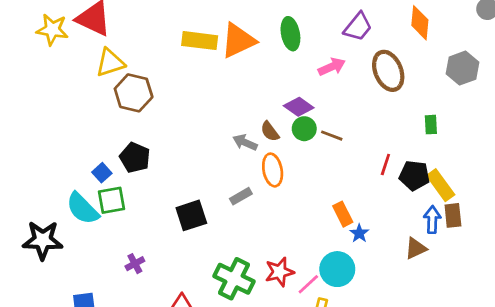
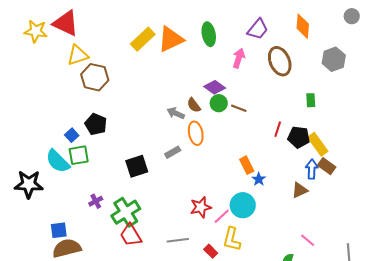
yellow rectangle: (200, 41) -> (143, 39), turned -50
pink arrow: (332, 67) -> (239, 58), turned -48
brown rectangle: (453, 215) -> (327, 166), turned -48
green cross: (234, 279) -> (126, 212), moved, turned 32

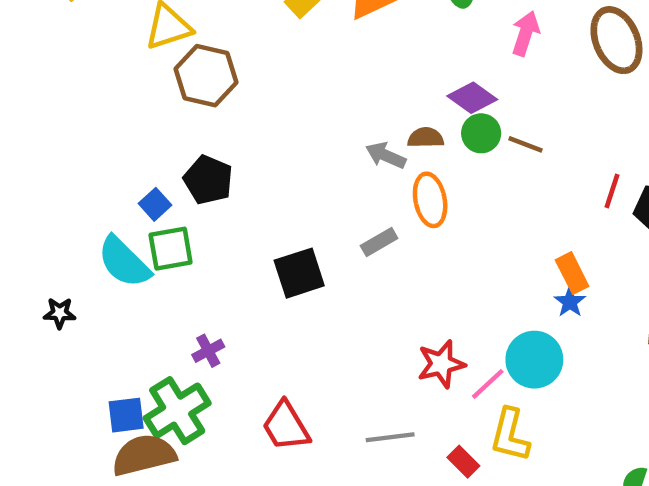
brown semicircle: (194, 105) -> (426, 138), turned 126
orange rectangle: (247, 165) -> (572, 273), moved
black star: (29, 184) -> (60, 313), size x0.5
green cross: (126, 212) -> (177, 411), moved

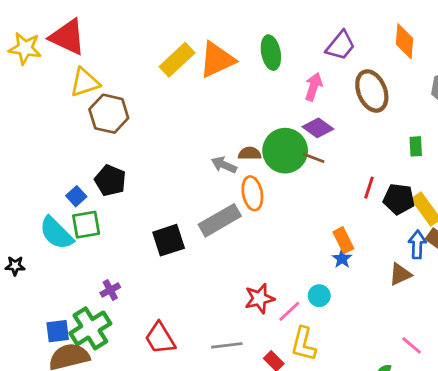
purple diamond: (472, 98) -> (318, 128), moved
green circle: (481, 133) -> (285, 151), size x1.8
gray rectangle: (379, 242) -> (220, 220), size x1.8
cyan circle: (534, 360) -> (319, 296), size x0.6

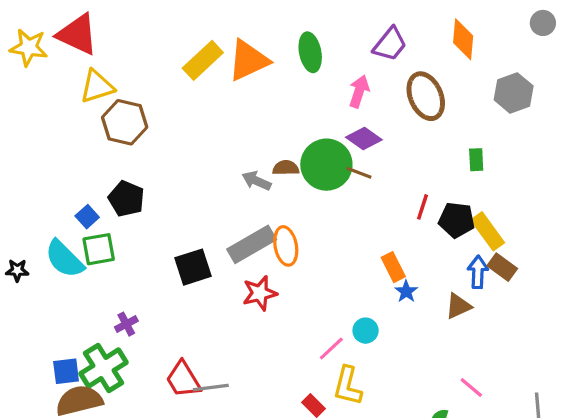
orange ellipse: (252, 193) -> (286, 246), moved
blue star: (342, 259) -> (406, 292), moved
black star: (15, 266) -> (17, 270), moved
red star: (260, 298) -> (260, 293), moved
gray line: (227, 345) -> (211, 388), moved

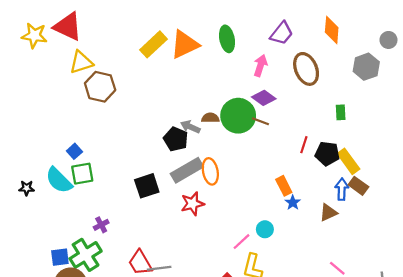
gray circle: (543, 23) -> (388, 40), moved
black pentagon: (126, 199) -> (176, 139), moved

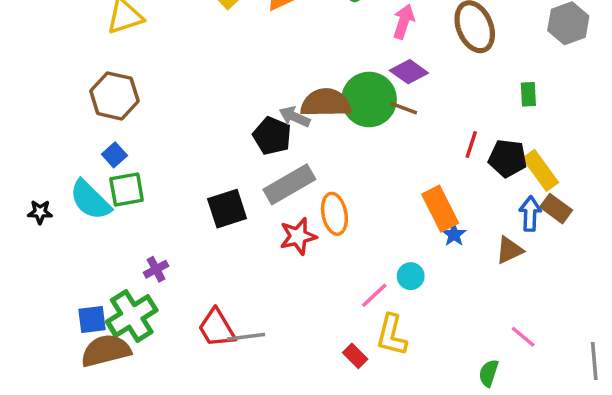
brown hexagon: (100, 87) -> (114, 96), moved
brown semicircle: (210, 118) -> (326, 103), size x1.8
orange ellipse: (210, 171) -> (334, 214), moved
orange rectangle: (284, 186) -> (440, 209), size x1.4

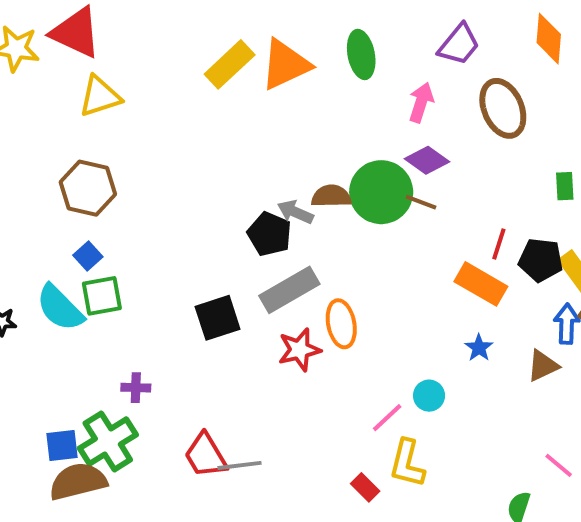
brown semicircle: (326, 103) -> (331, 196), size x0.7
orange rectangle: (440, 209) -> (481, 284), moved, turned -33
purple cross: (156, 269) -> (136, 388), turned 30

